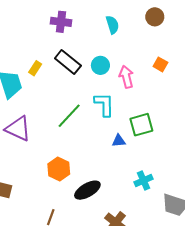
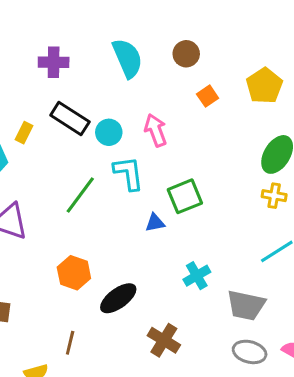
brown circle: (155, 17) -> (186, 54), moved
cyan semicircle: (112, 25) -> (127, 58), size x1.5
orange square: (160, 64) -> (208, 96), moved, turned 32
cyan circle: (100, 65) -> (109, 132), moved

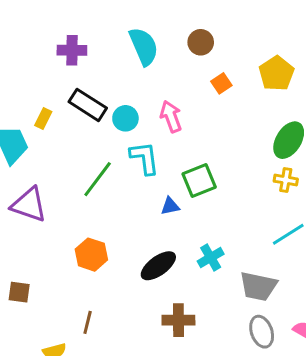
black ellipse: (118, 298) -> (158, 266), moved
brown cross: (164, 340) -> (178, 320), turned -32
gray ellipse: (250, 352) -> (262, 332), turned 56

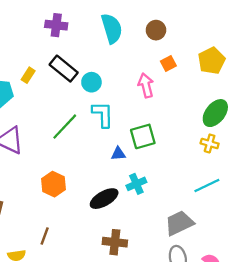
pink arrow: (171, 116) -> (146, 85), moved
cyan cross: (211, 258) -> (136, 184), moved
gray trapezoid: (258, 286) -> (179, 223), turned 136

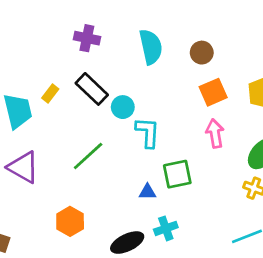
orange square: (168, 64) -> (213, 92), size x1.5
pink arrow: (146, 85) -> (215, 133), moved
cyan L-shape: (103, 114) -> (148, 132), moved

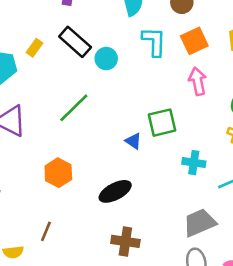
cyan L-shape: (148, 132) -> (154, 42), moved
blue triangle: (147, 192) -> (133, 141), turned 36
cyan cross: (166, 228) -> (194, 163), moved, turned 30

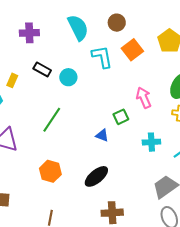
black rectangle: (75, 42) -> (42, 70), size x0.7
pink arrow: (198, 81) -> (144, 98), moved
green square: (162, 123) -> (121, 117), size x0.7

